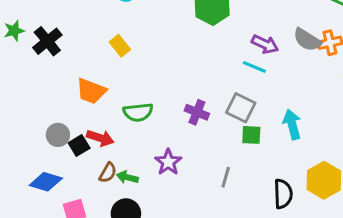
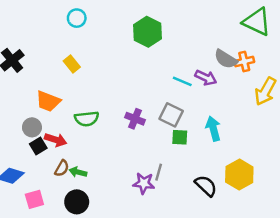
purple arrow: (265, 44) -> (206, 78), moved
gray circle: (58, 135) -> (32, 127), moved
purple star: (168, 162) -> (144, 183), moved, turned -30
black semicircle: (283, 194) -> (206, 186), turned -45

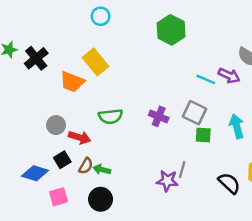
yellow rectangle: (72, 64) -> (96, 62), size x1.5
orange trapezoid: (48, 101) -> (72, 82), moved
black square: (38, 146) -> (62, 160), moved

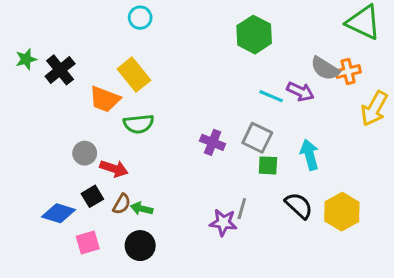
green hexagon: (171, 30) -> (254, 35), moved
green semicircle: (110, 116) -> (139, 124), moved
black semicircle: (229, 183) -> (299, 206), moved

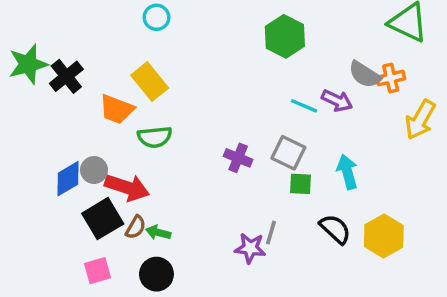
green star: (26, 59) -> (28, 64), size x1.6
red arrow: (114, 169) -> (127, 187), size x1.4
black square: (92, 196) -> (103, 219), size x1.6
blue diamond: (58, 213) -> (68, 179), moved, turned -48

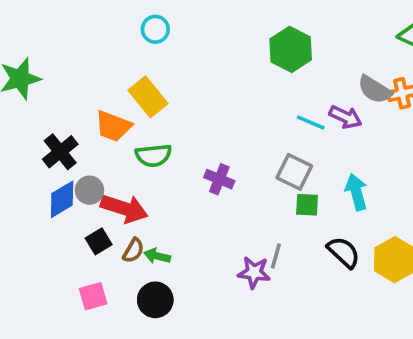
black cross: (66, 76) -> (60, 152), moved
purple cross: (238, 158) -> (219, 179), moved
black square: (103, 219) -> (99, 241), size x0.6

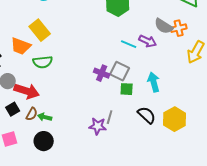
purple cross: (219, 179) -> (102, 73), moved

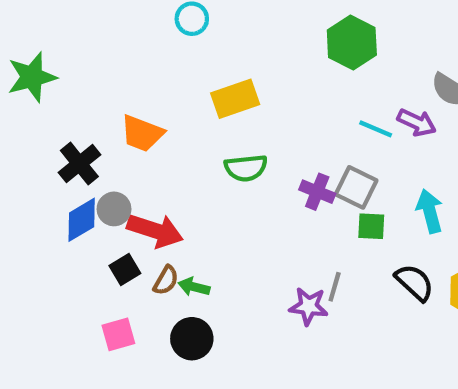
yellow rectangle: (40, 30) -> (235, 99), moved, turned -70
green semicircle: (43, 62) -> (246, 168), moved

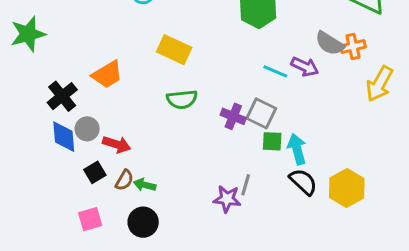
yellow rectangle: (235, 99) -> (174, 50), turned 44
orange trapezoid: (142, 133) -> (107, 74), turned -52
cyan arrow: (430, 211) -> (297, 149), moved
blue diamond: (82, 220) -> (64, 137), turned -64
red arrow: (155, 231) -> (117, 144), size x0.7

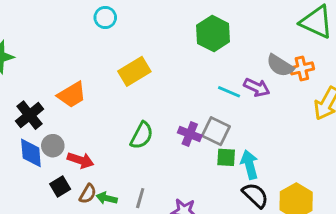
yellow rectangle: (174, 50) -> (134, 71), turned -56
green semicircle: (182, 99) -> (142, 135), moved, turned -56
gray line: (246, 185) -> (140, 198), moved

